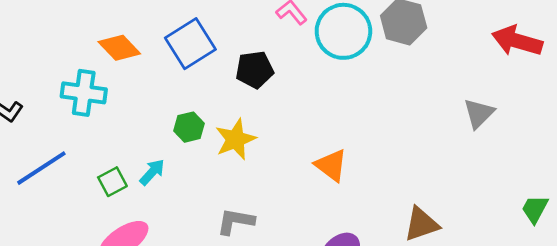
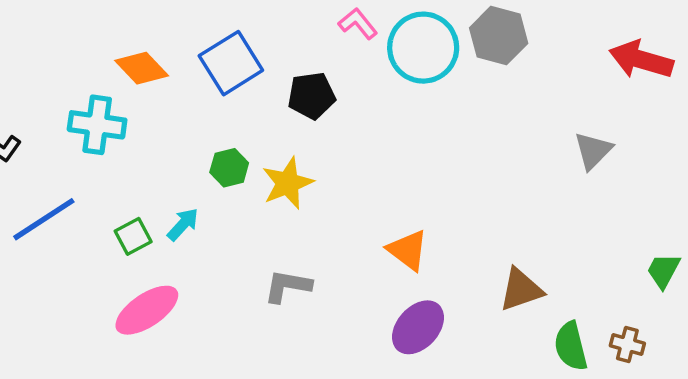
orange triangle: (331, 165) -> (408, 250), moved

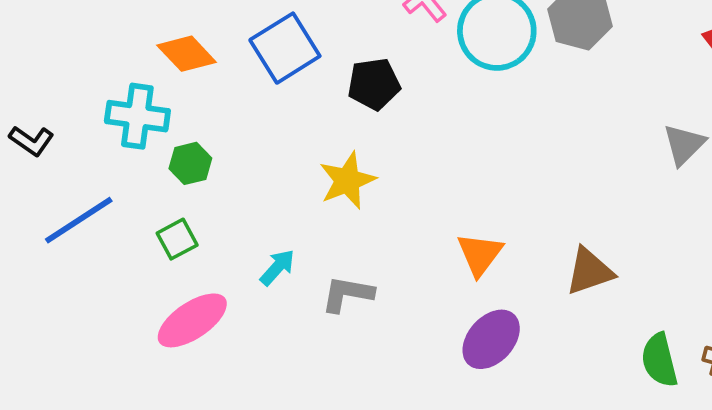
green hexagon: (229, 168) -> (190, 163), moved
cyan arrow: (183, 224) -> (277, 267), moved
orange triangle: (408, 250) -> (480, 254), turned 30
brown triangle: (521, 290) -> (589, 271), moved

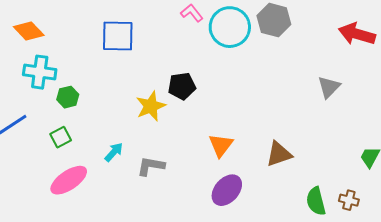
blue square: (285, 48) -> (118, 36), turned 33
orange diamond: (187, 54) -> (29, 31), moved
black pentagon: (374, 84) -> (182, 86), moved

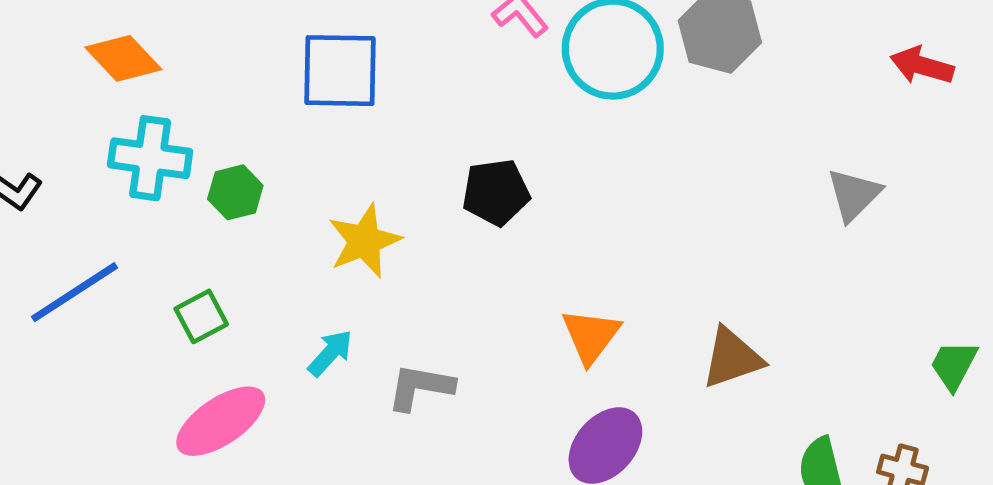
red arrow: (357, 34) -> (922, 66), size x0.7
green hexagon: (68, 97) -> (235, 192), moved
yellow star: (151, 106) -> (364, 241), moved

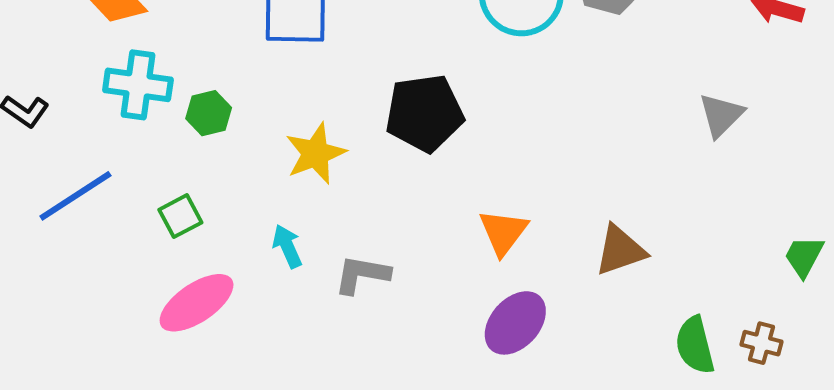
black pentagon: (496, 192) -> (425, 113), size x1.4
cyan arrow: (330, 353) -> (287, 246), turned -66

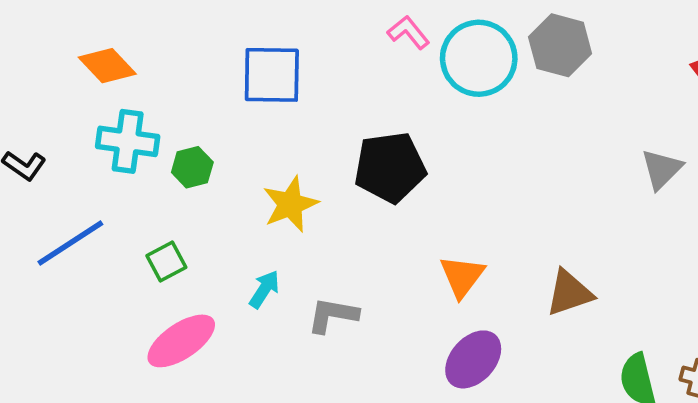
cyan arrow: (287, 246) -> (264, 289), turned 57

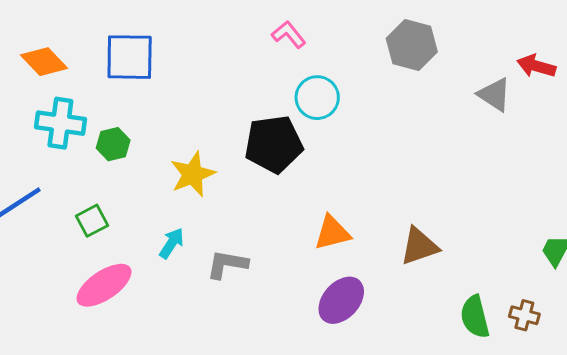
cyan circle: (479, 58) -> (317, 98), moved, size x0.7
blue square: (272, 75) -> (130, 57), moved
gray triangle: (662, 169) -> (494, 95), moved, turned -42
orange triangle: (462, 276) -> (332, 233), turned 39

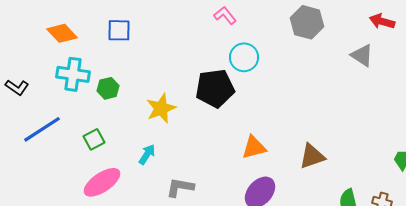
blue square: (130, 57) -> (119, 30), size x0.7
red arrow: (536, 66) -> (382, 21), moved
gray L-shape: (227, 264) -> (180, 187), moved

